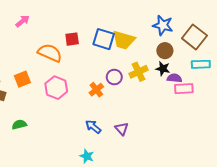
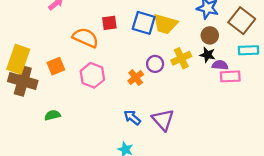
purple triangle: (122, 129) -> (163, 120), size x1.5

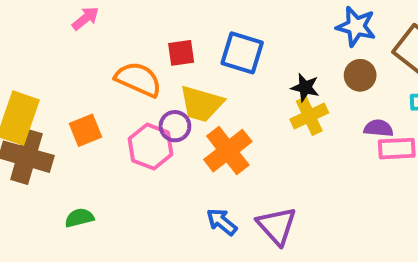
yellow trapezoid: (165, 24) -> (201, 104), moved
black star: (207, 55) -> (305, 88), moved
purple circle: (155, 64) -> (175, 126), moved
orange cross: (136, 78) -> (228, 151), size x1.6

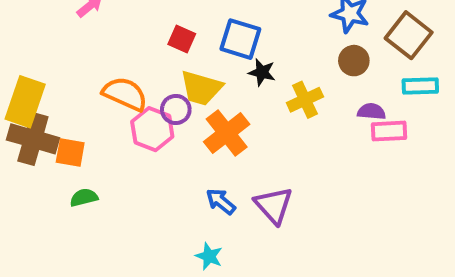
red square: (181, 53) -> (182, 39), turned 32
orange semicircle: (138, 79) -> (125, 94), moved
black star: (305, 88) -> (262, 72), moved
orange square: (85, 130) -> (70, 153), moved, turned 32

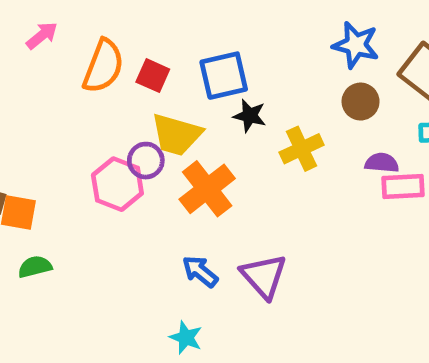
blue square: (240, 39) -> (224, 76), turned -30
orange semicircle: (125, 94) -> (103, 66), moved, turned 87

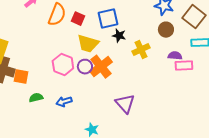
purple circle: (146, 161) -> (85, 67), moved
green semicircle: (35, 267) -> (36, 98), moved
blue arrow: (200, 271) -> (64, 102), moved, turned -56

